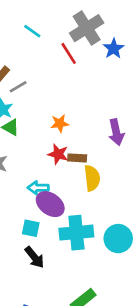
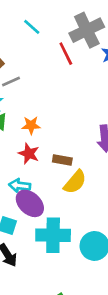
orange star: (60, 123) -> (31, 125), moved
red star: (58, 154) -> (29, 154), moved
yellow semicircle: (92, 178) -> (75, 182), turned 40

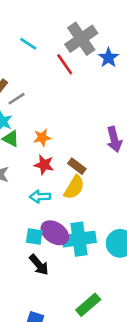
brown rectangle: (62, 160) -> (77, 166), turned 36
yellow semicircle: (75, 182) -> (74, 187), moved
purple ellipse: (30, 203) -> (55, 233), moved

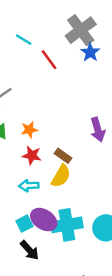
gray cross: (81, 39) -> (81, 30), moved
cyan line: (28, 44) -> (24, 40), moved
cyan square: (34, 237) -> (24, 224), turned -35

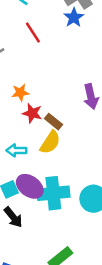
blue star: (90, 52) -> (74, 17), moved
red line: (49, 60) -> (33, 33), moved
red star: (32, 155) -> (32, 113), moved

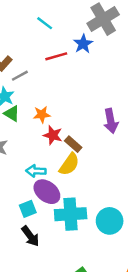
blue star: (74, 17) -> (83, 44), moved
red line: (33, 33) -> (56, 56), turned -75
purple ellipse: (30, 186) -> (47, 192), moved

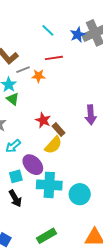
blue star: (83, 44) -> (78, 35), moved
orange star: (42, 115) -> (38, 76), moved
cyan arrow: (36, 171) -> (13, 146), moved, turned -49

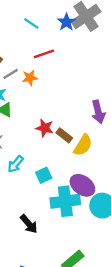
yellow semicircle: (53, 145) -> (83, 145), moved
purple ellipse: (33, 165) -> (82, 185), moved
cyan square: (16, 176) -> (44, 175), moved

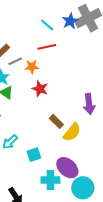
cyan line: (31, 23) -> (47, 25), moved
red star: (45, 128) -> (40, 89), moved
cyan cross: (65, 201) -> (50, 180), size x0.7

